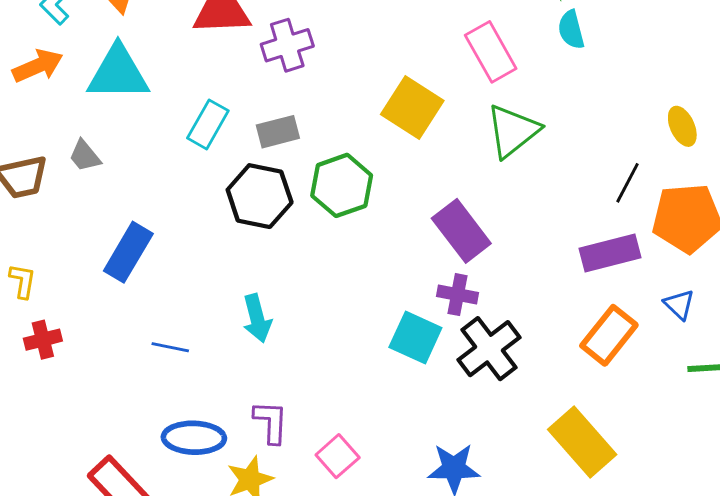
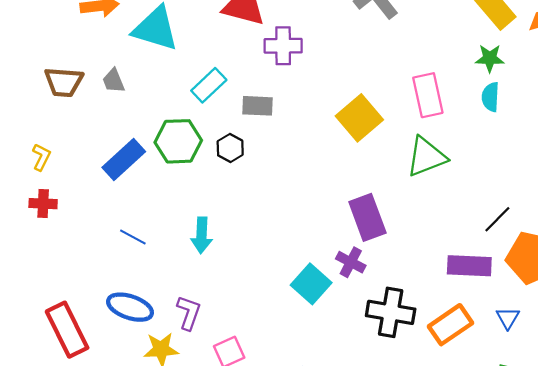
green hexagon: (342, 185) -> (178, 141), moved
black hexagon: (260, 196) -> (230, 148), size x0.6
black cross: (489, 349) -> (391, 312), moved, turned 30

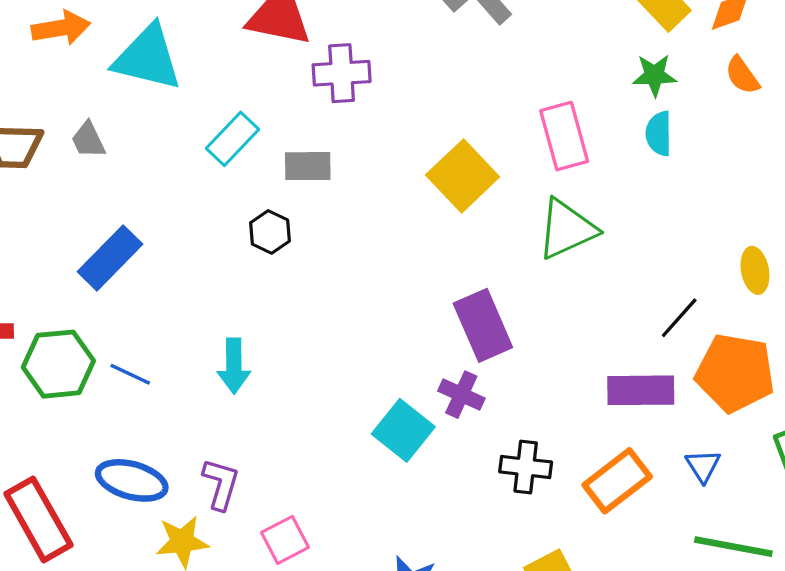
green hexagon: (178, 141) -> (58, 364), moved
black cross: (391, 312) -> (526, 467), size x0.7

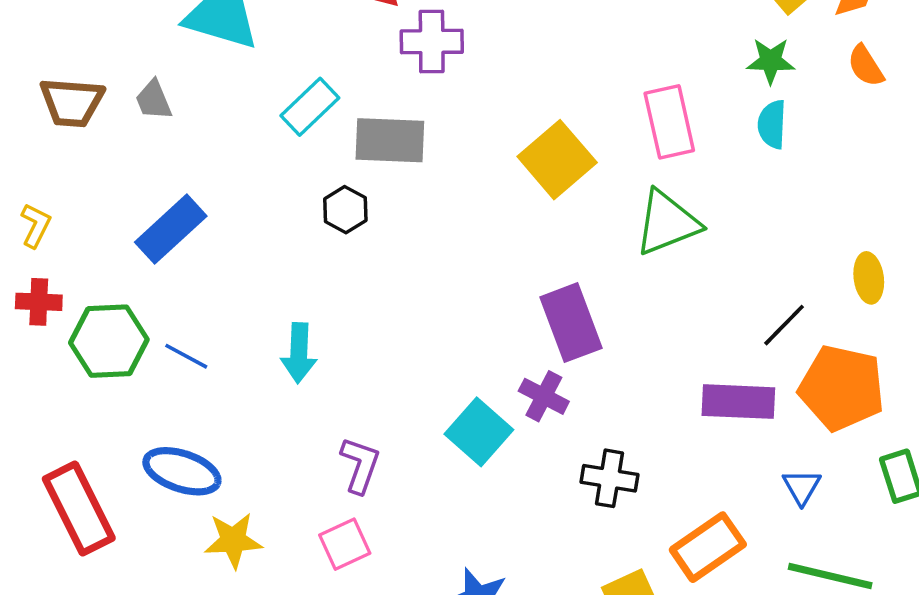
gray rectangle: (308, 166) -> (390, 140), size x1.4
orange rectangle: (617, 481) -> (708, 547), moved
purple L-shape: (221, 484) -> (360, 465), moved

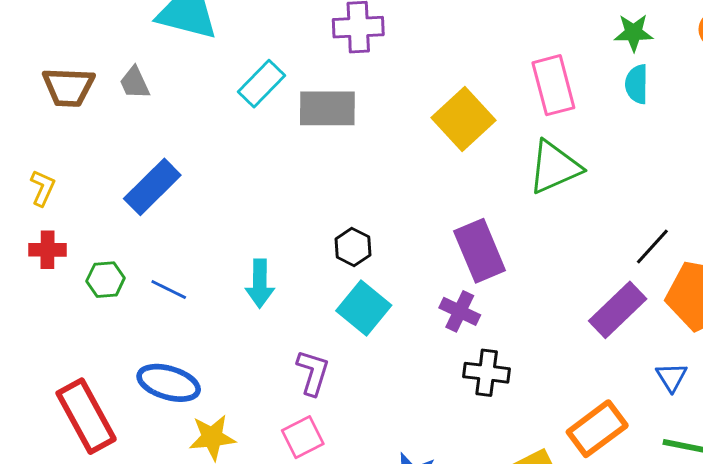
black hexagon: (345, 210) -> (353, 247), moved
green hexagon: (109, 341) -> (106, 280), size x0.6
purple rectangle: (738, 402) -> (618, 310), turned -44
cyan square: (479, 432) -> (364, 308), moved
black cross: (609, 478) -> (487, 373), moved

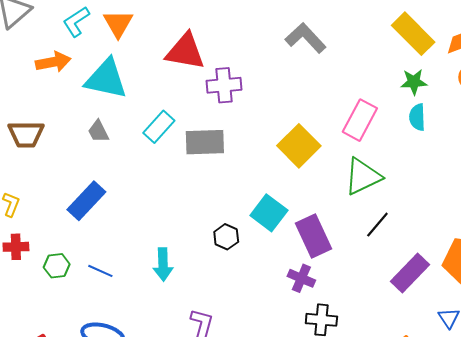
gray trapezoid: (135, 83) -> (98, 131), moved
pink rectangle: (553, 85) -> (360, 120), turned 45
black line: (652, 246) -> (377, 225), moved
cyan square: (364, 308) -> (269, 213), moved

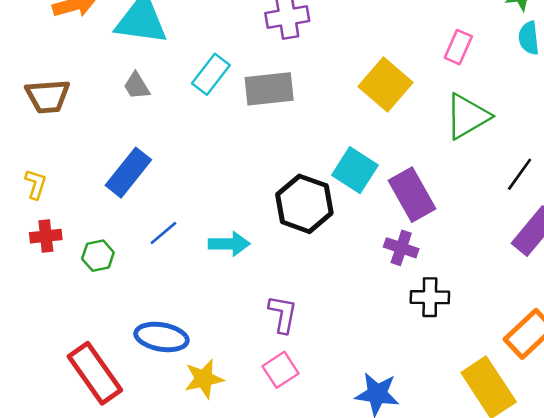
pink rectangle: (360, 120) -> (458, 47), size x0.7
black line: (377, 225) -> (520, 174), moved
black hexagon: (226, 237) -> (304, 204), size x1.8
cyan arrow: (163, 264) -> (229, 244), turned -84
blue line: (100, 271) -> (163, 233), moved, turned -60

